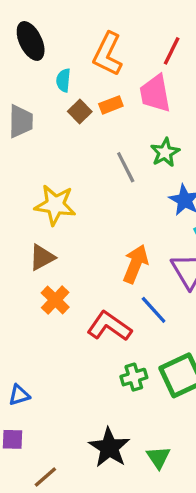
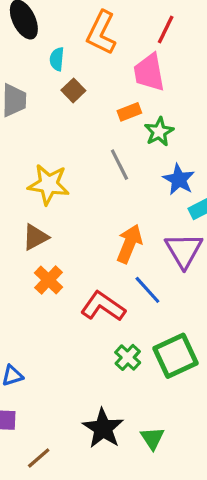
orange rectangle: (111, 105) -> (129, 112), moved
gray line: (126, 167) -> (119, 165), moved
green cross: (134, 377) -> (128, 357), turned -30

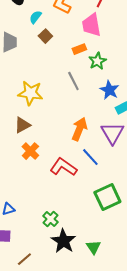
cyan semicircle: (57, 59) -> (35, 17), turned 32
green cross: (128, 357) -> (50, 219), moved

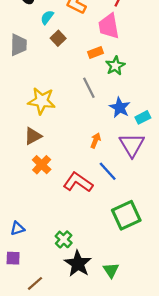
blue star: (109, 90) -> (120, 108), moved
orange arrow: (79, 129) -> (96, 140), size x0.6

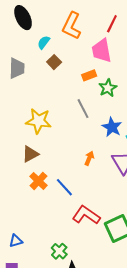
blue line: (108, 171) -> (64, 187), moved
red L-shape: (78, 182) -> (86, 215), moved

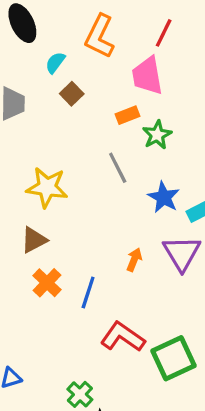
orange arrow: (89, 158) -> (134, 260), moved
blue line: (64, 187) -> (88, 293), turned 60

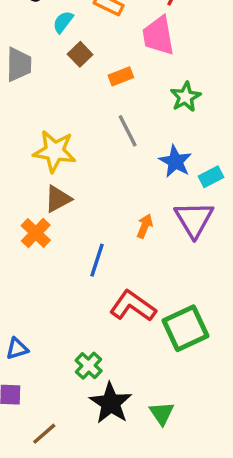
orange rectangle: (128, 115) -> (121, 76), moved
green star: (157, 135) -> (186, 97), moved
brown triangle: (34, 240) -> (58, 199), moved
orange cross: (47, 283) -> (36, 233), moved

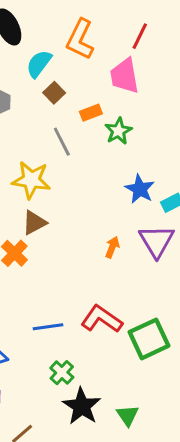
cyan semicircle: (63, 22) -> (39, 64), size x1.4
green star: (186, 97) -> (118, 131), moved
gray line: (128, 131) -> (62, 142), moved
blue line: (97, 260) -> (48, 327), moved, turned 64

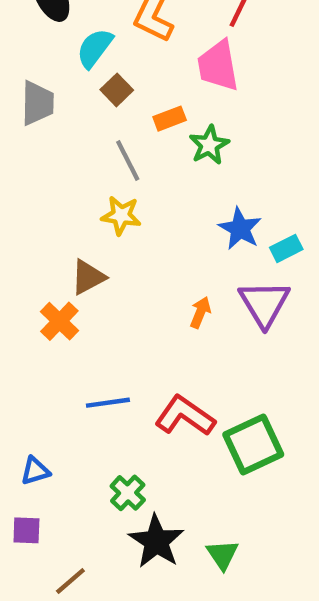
yellow star: (31, 180) -> (121, 215), moved, size x0.7
blue line: (48, 327) -> (108, 403), moved

